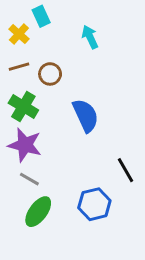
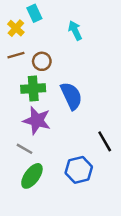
green cross: (23, 107) -> (33, 88), moved, turned -35
purple star: (25, 145) -> (37, 120), moved

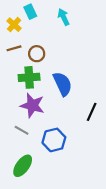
cyan arrow: (75, 31) -> (64, 17), moved
black line: (105, 141) -> (92, 112), moved, turned 54
blue hexagon: (79, 170) -> (54, 140), moved
green ellipse: (32, 176) -> (23, 166), moved

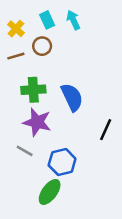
cyan rectangle: (30, 12) -> (47, 20), moved
brown circle: (37, 54) -> (42, 46), moved
green ellipse: (23, 166) -> (50, 192), moved

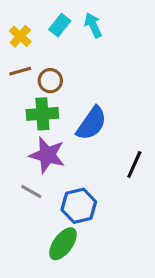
cyan rectangle: (47, 20) -> (60, 25), turned 63
brown circle: (42, 46) -> (50, 81), moved
blue semicircle: (72, 97) -> (91, 123), turned 60

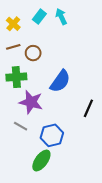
green cross: (42, 114) -> (16, 77), moved

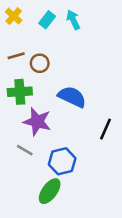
yellow cross: (13, 24) -> (14, 16), moved
blue semicircle: (60, 81) -> (72, 97), turned -100

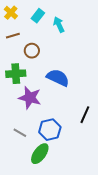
cyan arrow: (73, 20) -> (59, 25), moved
brown line: (16, 56) -> (13, 36), moved
black line: (105, 129) -> (85, 115), moved
gray line: (25, 150) -> (20, 133), moved

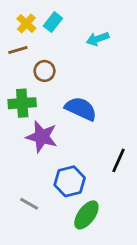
yellow cross: (11, 13) -> (26, 23), moved
cyan arrow: (59, 25) -> (98, 39), moved, turned -84
gray line: (20, 133) -> (29, 204), moved
green ellipse: (40, 154) -> (86, 215), moved

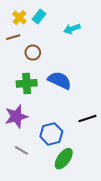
green cross: (22, 103) -> (27, 83), moved
purple star: (42, 137) -> (16, 116), moved, turned -30
black line: (119, 160) -> (87, 118), turned 48

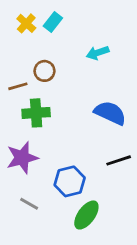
cyan arrow: (72, 29) -> (98, 53), moved
brown line: (13, 37) -> (18, 86), moved
blue semicircle: (60, 80) -> (110, 113), moved

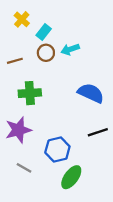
cyan rectangle: (53, 22) -> (44, 32), moved
cyan arrow: (98, 53) -> (70, 49), moved
brown circle: (44, 71) -> (46, 53), moved
brown line: (18, 86) -> (15, 61), moved

